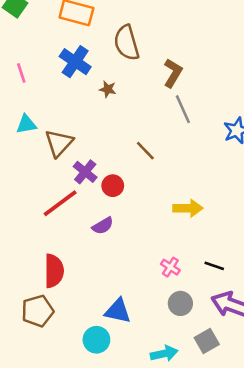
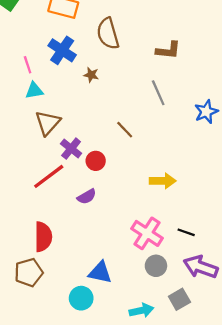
pink line: (21, 73) -> (28, 65), moved
brown L-shape: (173, 73) -> (168, 50), moved, turned 65
cyan triangle: (26, 124) -> (34, 90), moved
pink cross: (170, 267) -> (147, 233), size x1.8

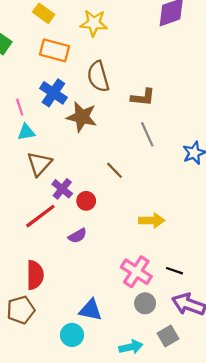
brown L-shape: (168, 50) -> (143, 97), moved
brown star: (91, 75) -> (82, 117), size x2.0

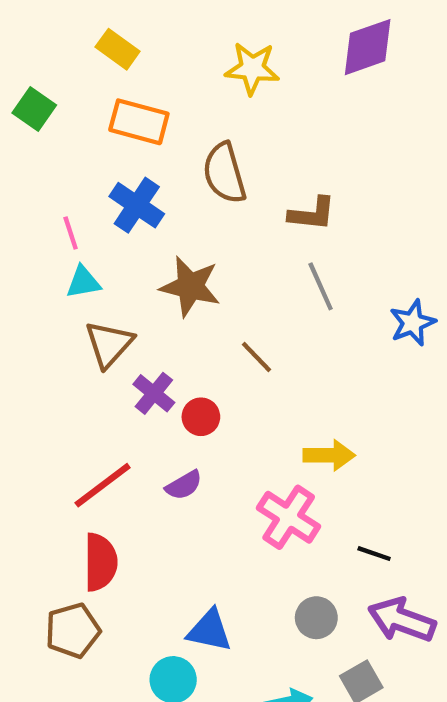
yellow star: (94, 23) -> (252, 68), moved
brown star: (82, 117) -> (190, 286), moved
red line: (40, 216) -> (103, 485), moved
pink cross: (136, 272) -> (289, 517), moved

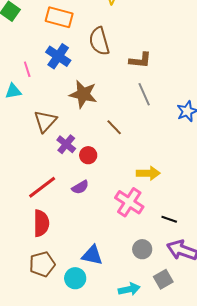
cyan triangle: (83, 282) -> (13, 91), moved
brown pentagon: (73, 631) -> (42, 264), moved

